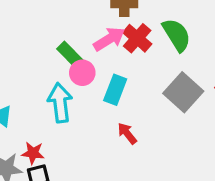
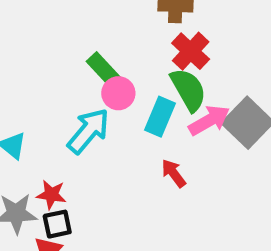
green semicircle: (177, 35) -> (188, 90), moved
pink arrow: (109, 39) -> (209, 120), moved
cyan arrow: (60, 103) -> (88, 131), turned 45

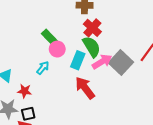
cyan arrow: (88, 131) -> (43, 68), size x0.6
red arrow: (174, 173) -> (85, 88), size x1.6
red star: (51, 195) -> (25, 91), moved

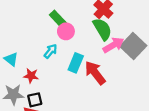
cyan rectangle: (78, 60) -> (76, 63), moved

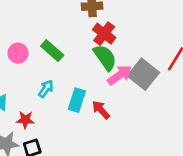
pink circle: (66, 31) -> (18, 53), moved
red arrow: (95, 73) -> (101, 110), size x0.7

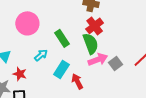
green rectangle: (52, 51) -> (62, 38), moved
pink circle: (18, 53) -> (27, 23), size x1.5
gray square: (143, 74) -> (115, 64), size x0.6

